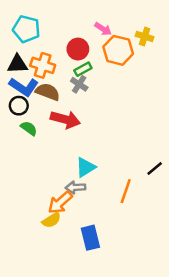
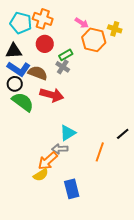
red circle: (78, 49) -> (45, 44), moved
orange cross: (43, 65) -> (43, 19), moved
green semicircle: (29, 128) -> (23, 102), size x1.6

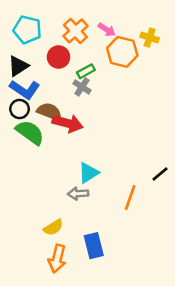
orange cross: (43, 19) -> (75, 31), moved, turned 30
black triangle: (14, 51) -> (18, 66), turned -30
brown semicircle: (38, 73) -> (49, 112), moved
orange arrow: (48, 161) -> (57, 259), moved, turned -35

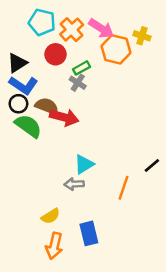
cyan pentagon: (27, 30) -> (42, 22), moved
pink arrow: (107, 30) -> (101, 28), size x1.5

